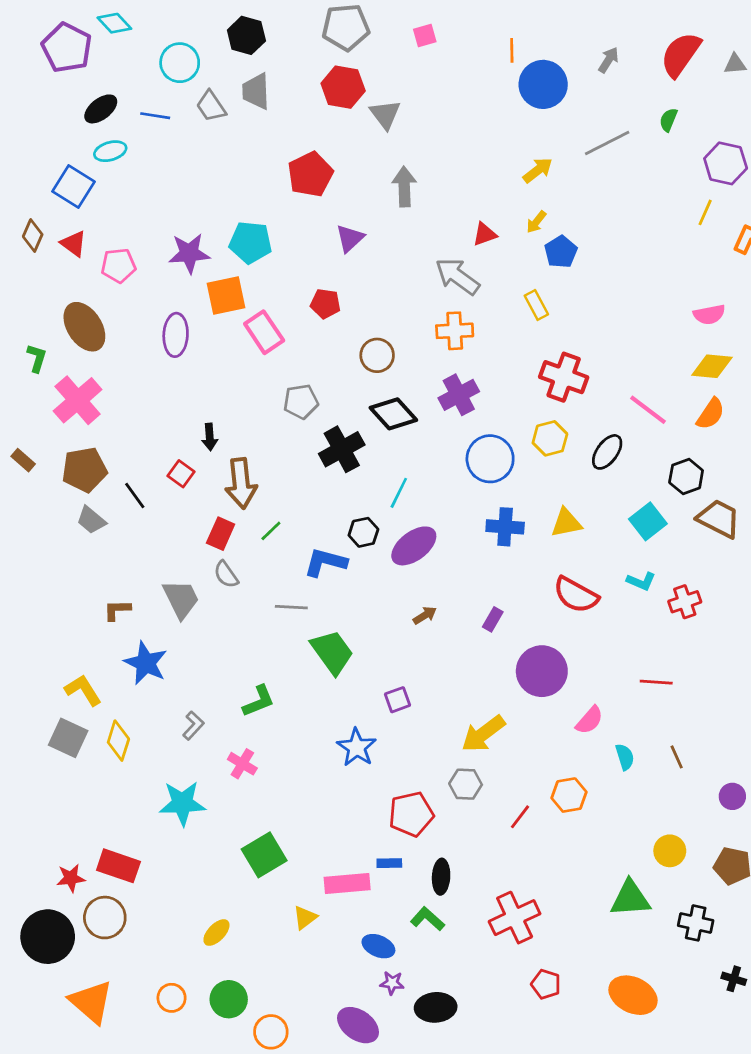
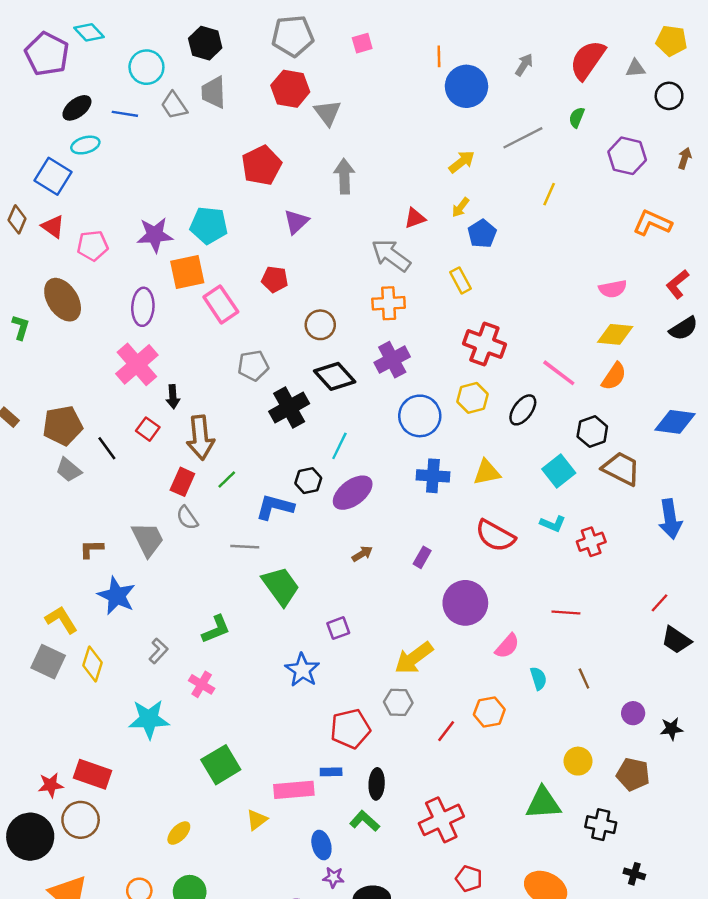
yellow line: (705, 212) -> (549, 194), moved
pink cross: (78, 400) -> (137, 364), moved
blue ellipse: (378, 946) -> (321, 845), turned 52

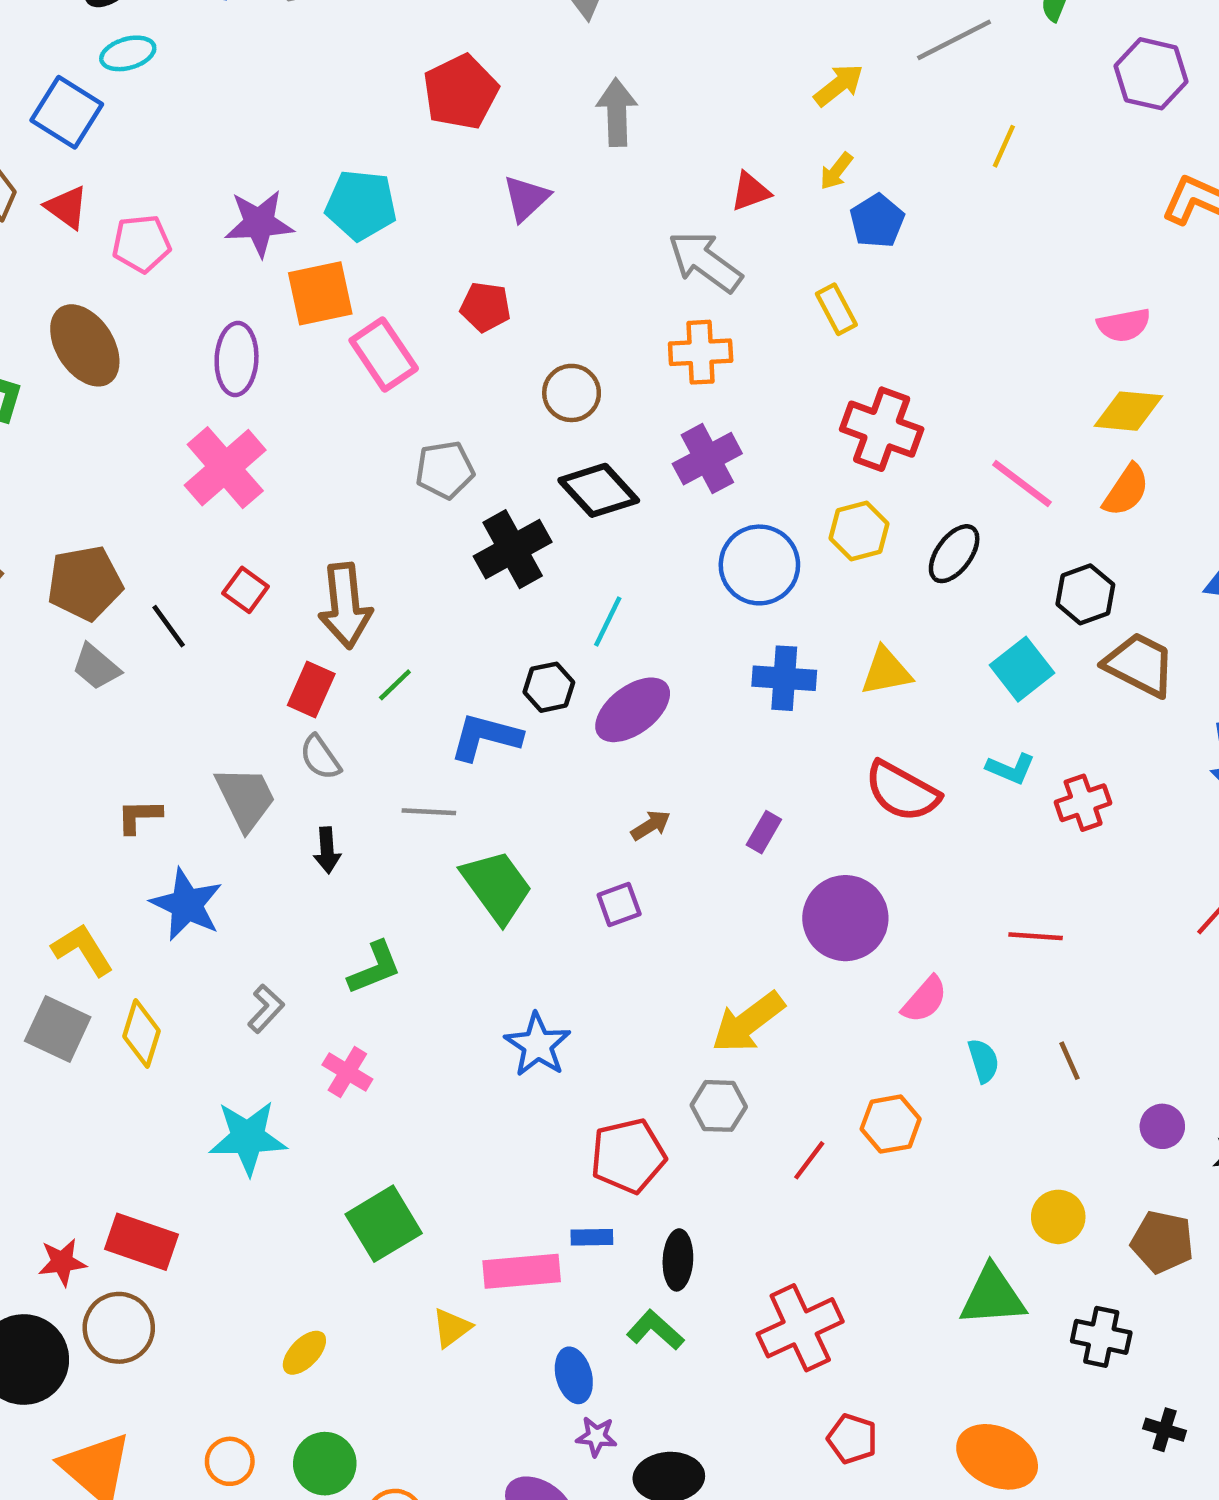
black arrow: (173, 397) -> (327, 850), moved
purple square: (338, 628) -> (619, 905), moved

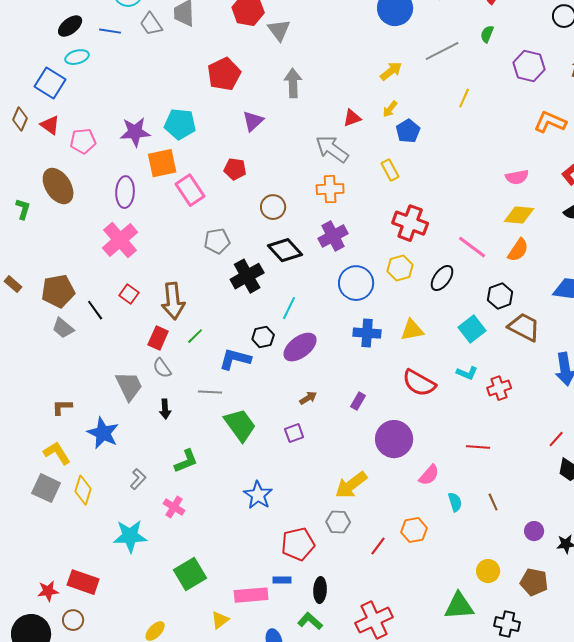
brown L-shape: (139, 816) -> (62, 407), moved
brown circle: (119, 1328) -> (73, 620), size x0.7

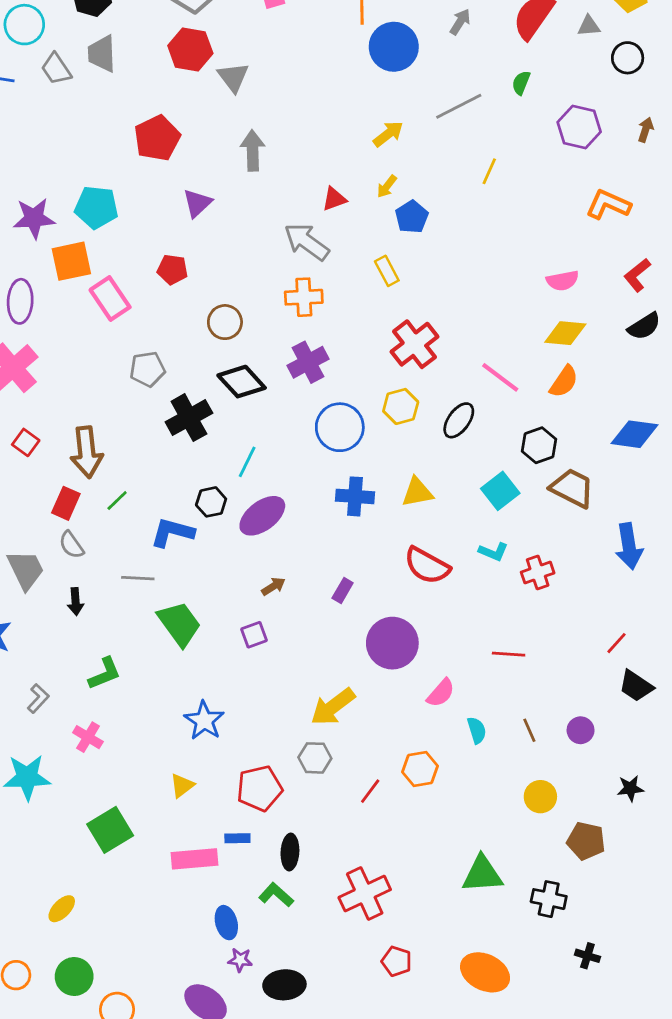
red cross: (410, 223) -> (414, 344), turned 32
purple circle: (534, 531) -> (581, 730), moved
yellow circle: (488, 571) -> (540, 797), moved
yellow triangle: (220, 620) -> (182, 786), moved

